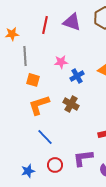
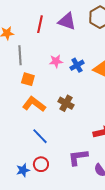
blue cross: (77, 76) -> (77, 65), moved
orange L-shape: (39, 105) -> (34, 104), turned 55
red circle: (55, 165) -> (41, 164), moved

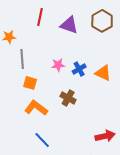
red line: (40, 24) -> (40, 17), moved
brown cross: (66, 103) -> (68, 98), moved

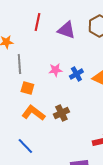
brown cross: (68, 98) -> (61, 113), moved, turned 35
blue line: (42, 140) -> (25, 146), moved

